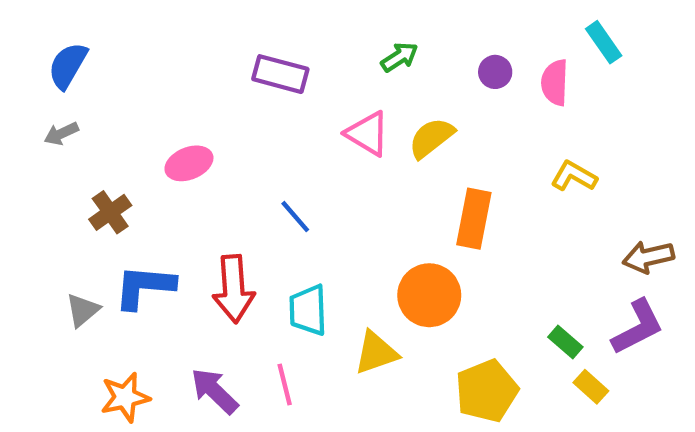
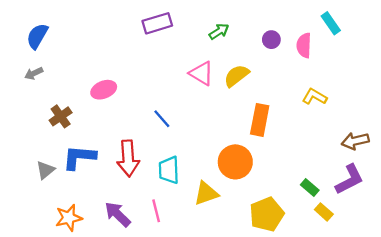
purple rectangle: (280, 74) -> (157, 23), moved, turned -32

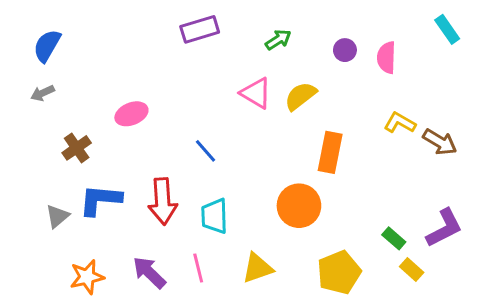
cyan rectangle: (331, 23) -> (447, 29), moved
brown arrow: (355, 141) -> (440, 142), moved, turned -136
yellow triangle: (206, 193) -> (257, 268), moved

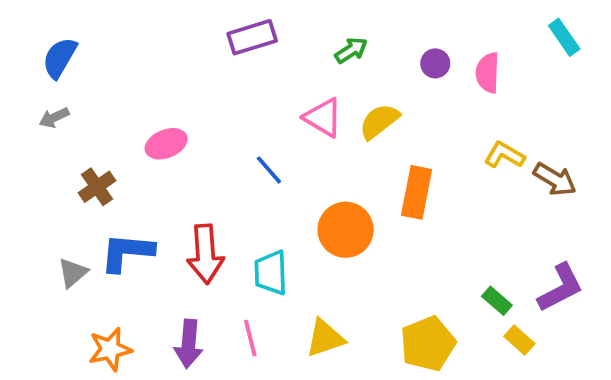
blue line: (206, 151) -> (269, 170), moved
orange circle: (299, 206) -> (346, 230), moved
purple arrow: (149, 272) -> (189, 344), turned -129

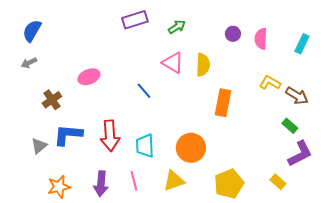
cyan rectangle: (564, 37) -> (302, 44), moved, turned 60
green arrow: (351, 50) -> (177, 27), moved
yellow semicircle: (379, 121) -> (203, 65), turned 130
orange circle: (346, 230) -> (191, 148), moved
green rectangle: (497, 301) -> (290, 126), moved

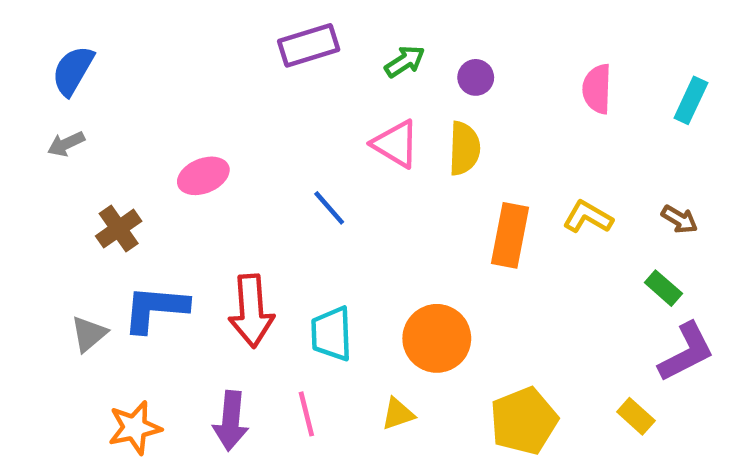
purple circle: (233, 34) -> (476, 77), moved
yellow L-shape: (270, 83) -> (588, 217), moved
brown arrow: (297, 96) -> (679, 219), size x0.7
yellow triangle: (174, 181) -> (398, 414), size x0.7

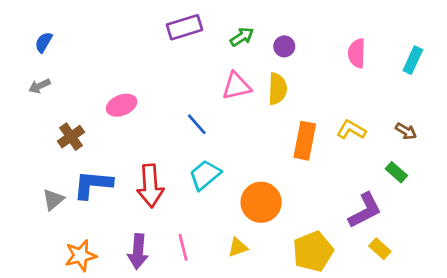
blue semicircle: (73, 71) -> (44, 42), size x0.7
pink triangle: (396, 144) -> (236, 86), turned -44
cyan trapezoid: (332, 334) -> (205, 175), moved, turned 52
purple L-shape: (686, 352) -> (365, 210), moved

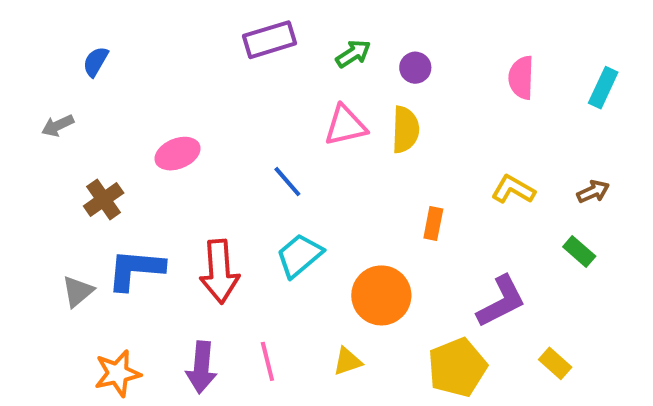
blue semicircle: (44, 42) -> (96, 62), moved
brown arrow: (406, 131) -> (593, 192), turned -55
orange rectangle: (305, 141) -> (433, 224), moved, size x0.6
purple L-shape: (365, 210) -> (501, 301), moved

